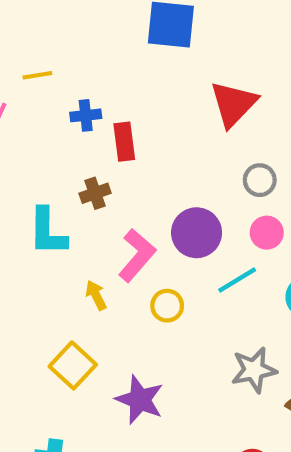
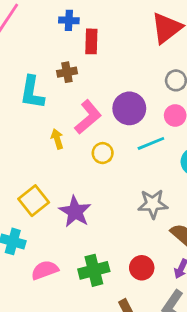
yellow square: (73, 365) -> (34, 201), moved

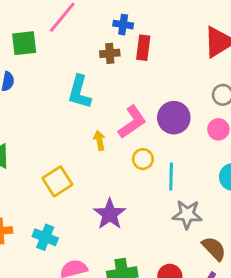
brown cross: (67, 72) -> (110, 53), moved
cyan line: (151, 143) -> (171, 176), moved, turned -72
yellow square: (34, 201) -> (57, 181), moved

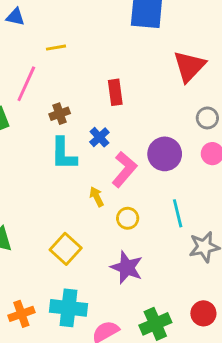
blue cross: (123, 25) -> (99, 137), moved, turned -36
brown cross: (110, 53) -> (60, 114), moved
yellow circle: (143, 159) -> (128, 218), moved
cyan cross: (45, 237) -> (69, 308), size x1.4

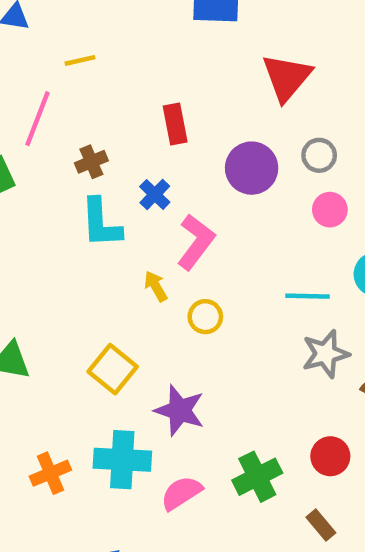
purple circle: (165, 154) -> (252, 168), moved
cyan line: (178, 213) -> (308, 296), moved, turned -72
purple star: (127, 267) -> (180, 410), moved

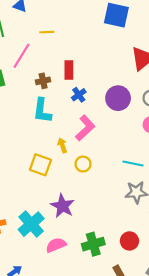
red rectangle: (175, 124) -> (69, 70), moved
blue cross: (155, 194) -> (79, 95), moved
yellow square: (113, 369) -> (40, 165), moved, turned -30
cyan cross: (122, 460) -> (31, 224), turned 35

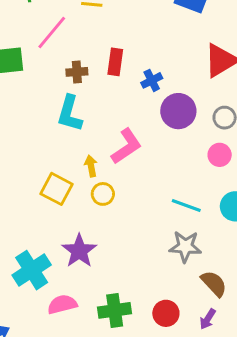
blue cross: (79, 95) -> (152, 80), moved
yellow circle: (83, 164) -> (103, 194), moved

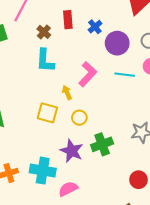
brown cross: (77, 72) -> (44, 32), turned -32
yellow circle: (103, 194) -> (79, 118), moved
cyan line: (186, 205) -> (125, 75), moved
cyan cross: (32, 270) -> (43, 171), turned -35
green cross: (115, 310) -> (102, 144), moved

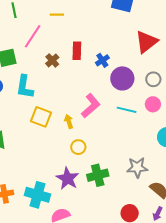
cyan L-shape: (45, 61) -> (25, 87), moved
yellow square: (47, 113) -> (41, 117), moved

